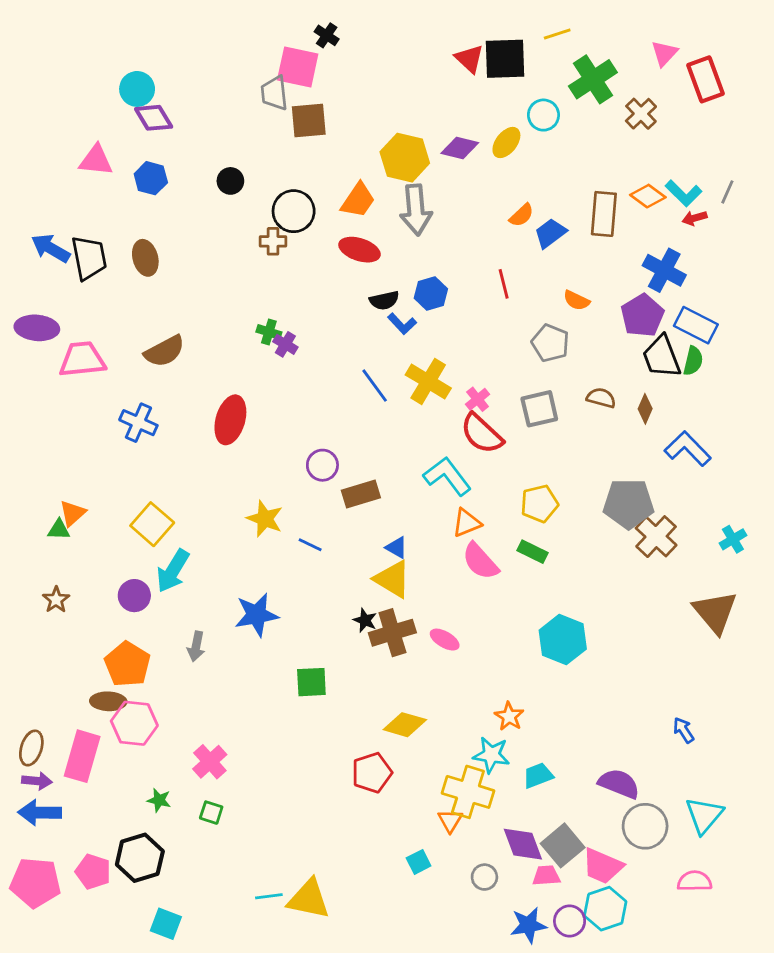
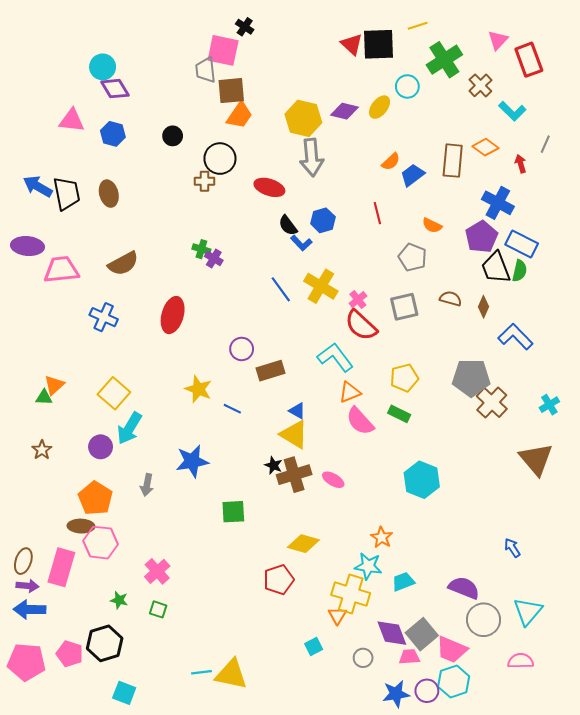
cyan L-shape: (684, 193) -> (512, 111), moved
orange trapezoid: (358, 200) -> (240, 115), moved
red arrow: (695, 218) -> (521, 164), turned 90
black semicircle: (384, 300) -> (288, 225), turned 65

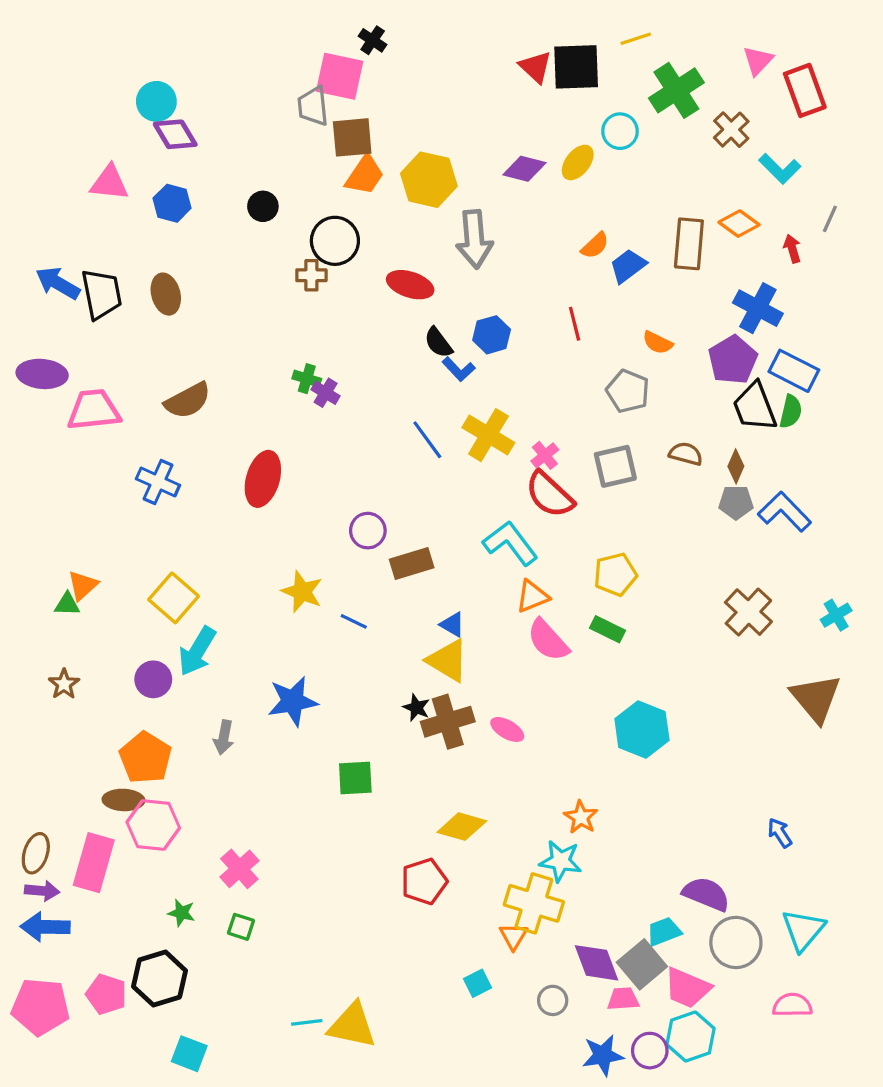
yellow hexagon: (303, 118) -> (429, 180), moved
gray pentagon: (471, 378) -> (736, 502), moved, size x0.6
cyan trapezoid: (403, 582) -> (664, 932), moved

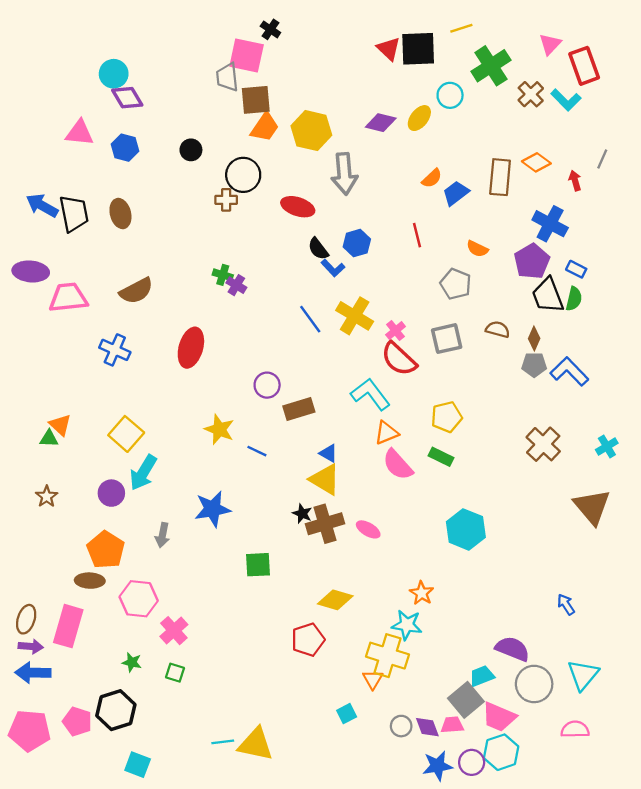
cyan L-shape: (780, 169) -> (566, 100), moved
blue rectangle: (794, 371) -> (576, 269), size x0.6
orange triangle: (83, 585) -> (60, 425), turned -35
pink hexagon: (153, 825) -> (139, 599), moved
purple diamond: (597, 963) -> (427, 727), moved, size x0.7

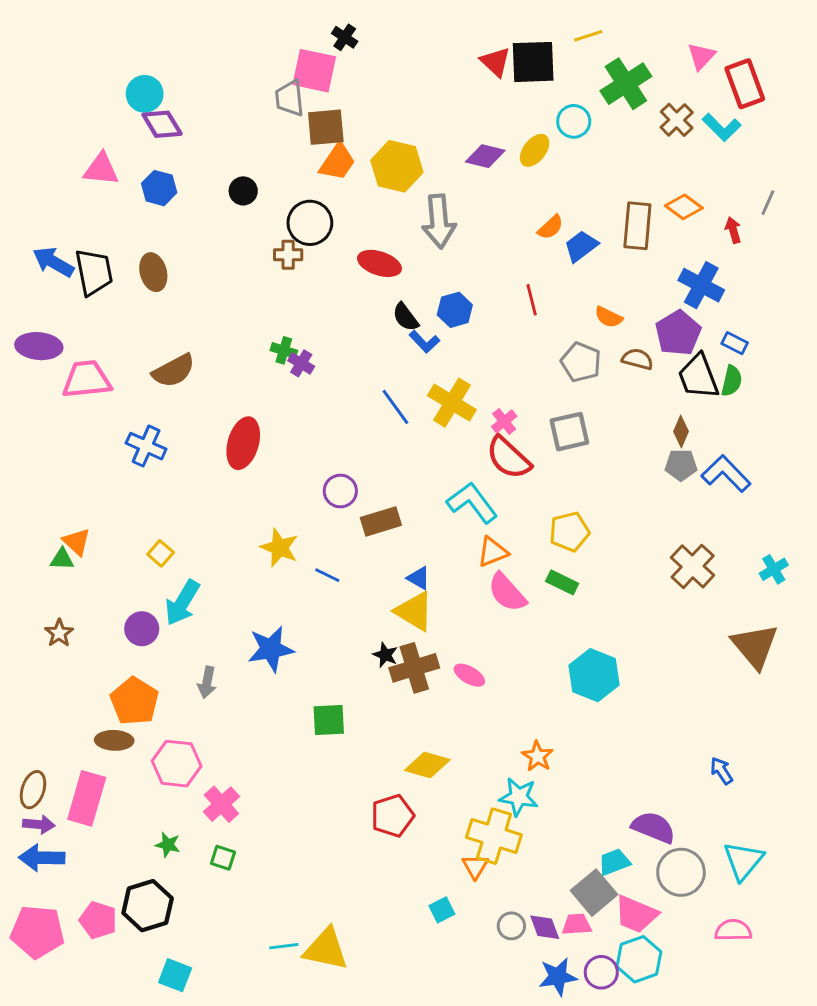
brown semicircle: (498, 329) -> (637, 359), moved
yellow square: (126, 434) -> (161, 553), size x0.6

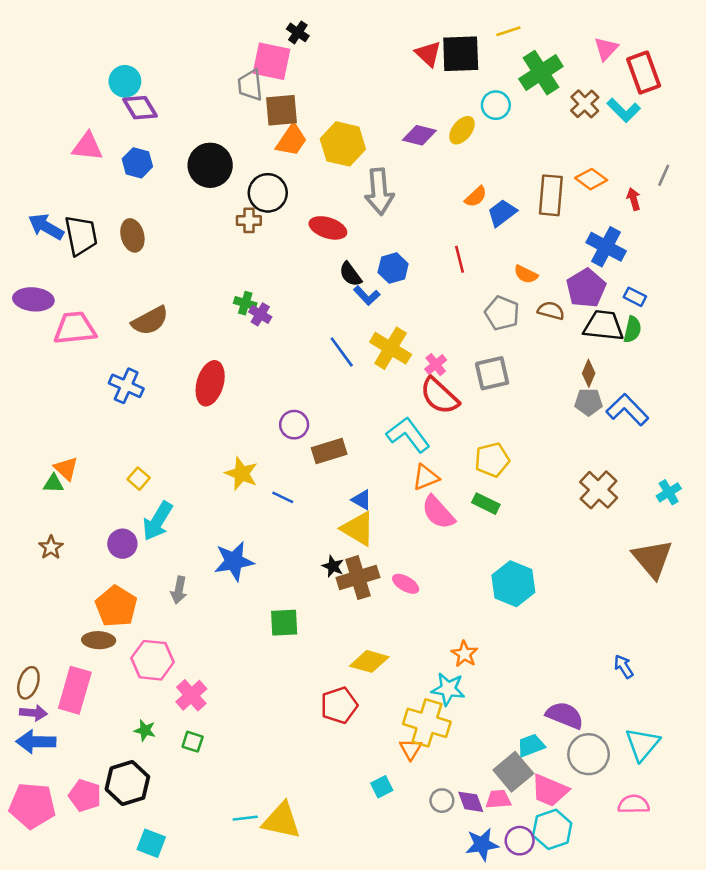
black circle: (243, 191) -> (210, 165), size x1.8
black trapezoid: (698, 377) -> (604, 326), turned 117

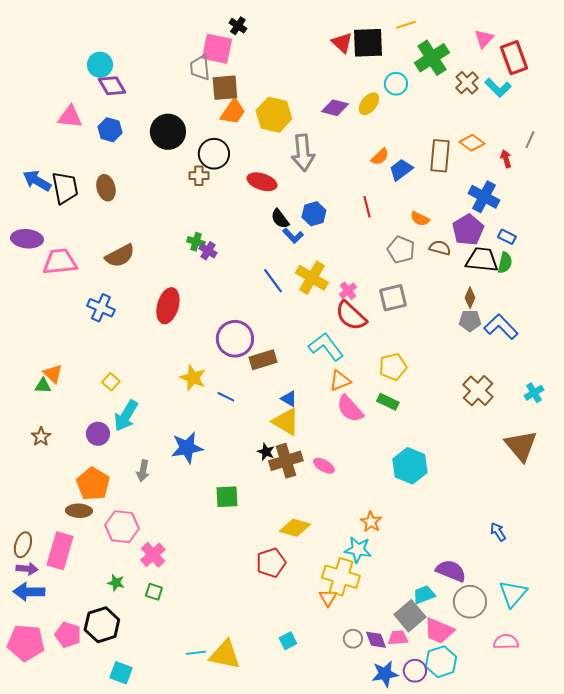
purple circle: (294, 425) -> (235, 339), size x1.6
cyan square: (382, 787) -> (288, 641), moved

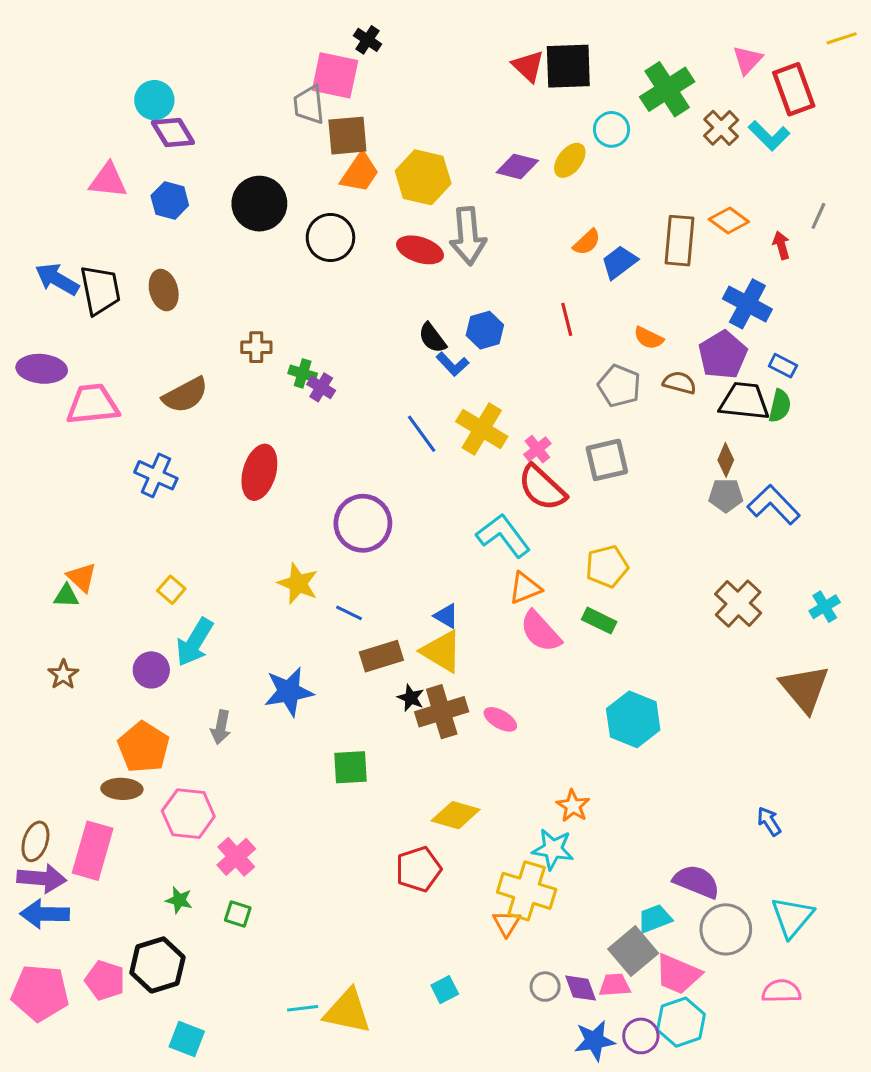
yellow line: (406, 25) -> (842, 38), moved
brown cross: (199, 176) -> (256, 347), moved
red ellipse: (262, 182) -> (420, 250), moved
brown rectangle: (263, 360) -> (381, 656), moved
purple arrow: (27, 569) -> (42, 878), size x1.4

